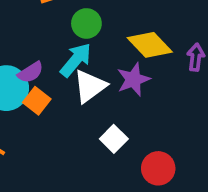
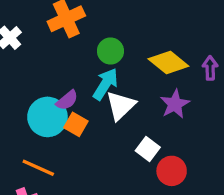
purple star: (133, 79) -> (175, 104), moved
red circle: (158, 168) -> (172, 171), moved

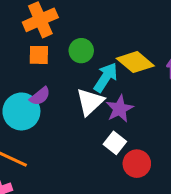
cyan arrow: (105, 84) -> (106, 77), moved
purple star: (175, 104) -> (120, 109), moved
orange square: (76, 124) -> (39, 55), moved, turned -30

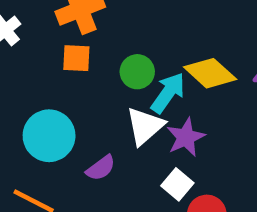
green circle: (81, 51) -> (137, 72), moved
purple semicircle: (40, 96) -> (101, 168), moved

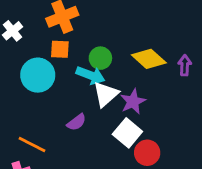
cyan arrow: (168, 93) -> (91, 75), moved, turned 76
cyan circle: (49, 136) -> (38, 75), moved
white square: (177, 184) -> (127, 133), size x1.4

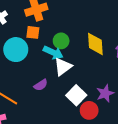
yellow diamond: (149, 59) -> (95, 44), turned 40
purple star: (133, 102) -> (105, 93), moved

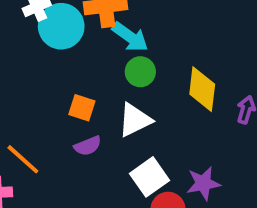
orange square: (33, 32) -> (82, 108), moved
cyan circle: (16, 50) -> (61, 26), moved
cyan arrow: (53, 53) -> (130, 37), moved

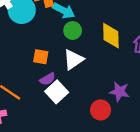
white square: (149, 177) -> (57, 92), moved
purple star: (203, 183) -> (119, 92), turned 30

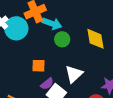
white triangle: (73, 60) -> (74, 74), moved

